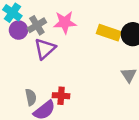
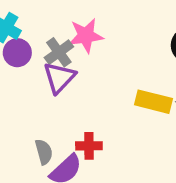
gray cross: (37, 25) -> (59, 52), moved
yellow rectangle: (109, 33) -> (154, 102), moved

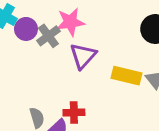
purple circle: (17, 53) -> (26, 29), moved
purple triangle: (59, 77) -> (83, 56), moved

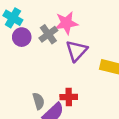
purple circle: (26, 29) -> (22, 37), moved

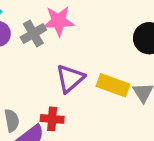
purple triangle: (76, 51) -> (70, 78), moved

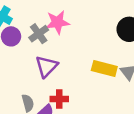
purple triangle: (70, 78) -> (46, 66), moved

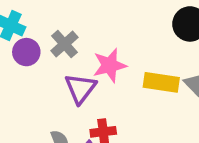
pink star: (57, 22) -> (110, 65), moved

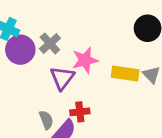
purple circle: (26, 52) -> (20, 50), size x1.4

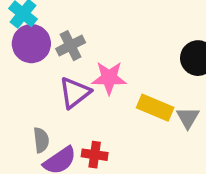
red cross: (80, 112) -> (95, 155), moved

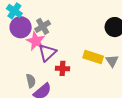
pink star: (109, 78) -> (36, 41), moved, turned 30
red cross: (95, 155) -> (63, 68), moved

